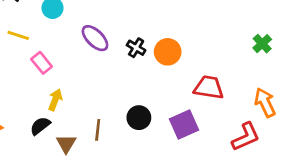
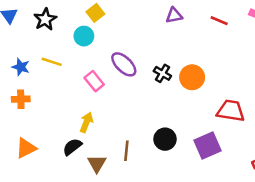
pink rectangle: (42, 63) -> (94, 81), moved

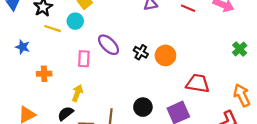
yellow line: (52, 62) -> (53, 29), moved
pink rectangle: (94, 81) -> (84, 59), turned 42
orange cross: (21, 99) -> (44, 74), moved

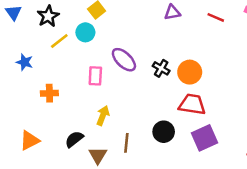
yellow line: (53, 29) -> (59, 41), turned -56
red trapezoid: (198, 83) -> (192, 104), moved
yellow arrow: (77, 93) -> (103, 116), moved

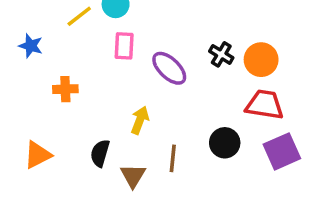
purple ellipse: (124, 60) -> (169, 68), moved
pink rectangle: (95, 76) -> (124, 46), moved
black semicircle: (74, 139) -> (100, 153), turned -36

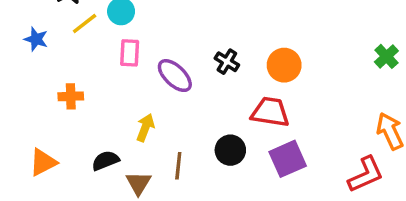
blue star: (31, 46) -> (36, 39), moved
orange circle: (261, 60) -> (284, 65), moved
black semicircle: (100, 153) -> (105, 161), turned 52

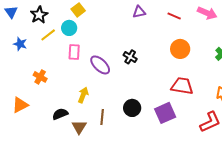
orange circle: (284, 65) -> (180, 49), moved
orange cross: (71, 96) -> (40, 77), turned 32
red trapezoid: (270, 112) -> (182, 86), moved
orange triangle: (43, 162) -> (20, 105), moved

